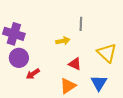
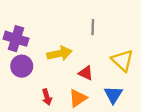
yellow arrow: (63, 41) -> (59, 54), moved, size x1.5
red arrow: (33, 74) -> (47, 97), moved, turned -72

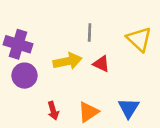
gray line: (93, 27) -> (90, 33), moved
yellow triangle: (122, 60) -> (139, 39), moved
red triangle: (86, 73) -> (101, 64), moved

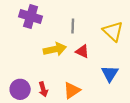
purple cross: (18, 44) -> (31, 17), moved
purple circle: (25, 76) -> (20, 89), moved
blue triangle: (129, 108) -> (110, 73), moved

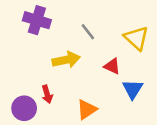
gray line: (73, 26) -> (88, 32), turned -40
red triangle: (82, 51) -> (112, 66), moved
red arrow: (43, 89) -> (47, 94), moved

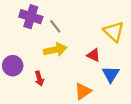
gray line: (88, 32) -> (55, 26), moved
purple circle: (24, 108) -> (13, 66), moved
orange triangle: (87, 110) -> (83, 91), moved

